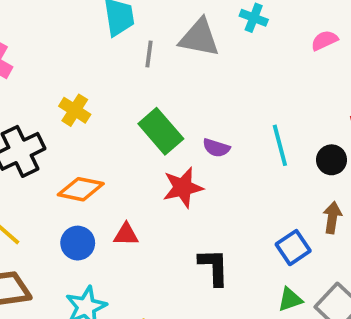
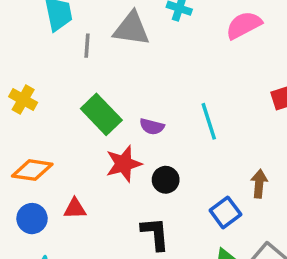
pink semicircle: (324, 40) -> (244, 25), size x1.5
black circle: (332, 160) -> (166, 180), moved

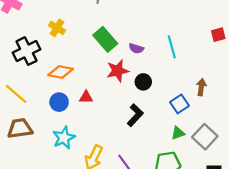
black L-shape: (155, 234) -> (135, 115), turned 45

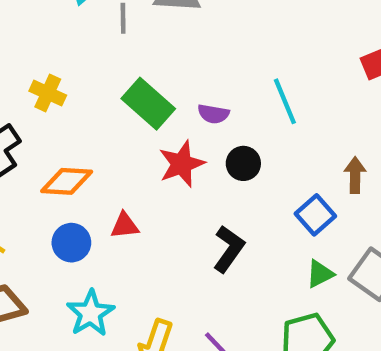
black circle: (143, 82) -> (243, 163), moved

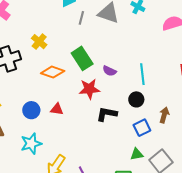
black circle: (243, 163) -> (136, 99), moved
orange diamond: (67, 181) -> (53, 72), moved
black L-shape: (229, 249) -> (107, 114), moved, turned -130

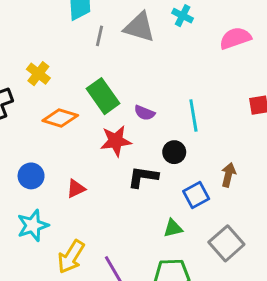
black circle: (136, 99) -> (174, 152), moved
red triangle: (57, 109) -> (76, 189), moved, turned -32
green triangle: (137, 154) -> (173, 228), moved

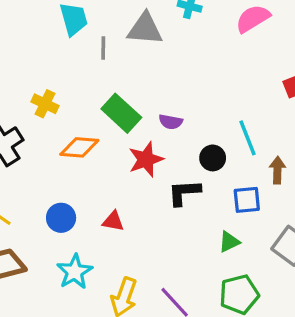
cyan line: (193, 116) -> (248, 138), moved
red triangle: (76, 189) -> (113, 221), turned 48
blue square: (196, 195) -> (247, 200), turned 35

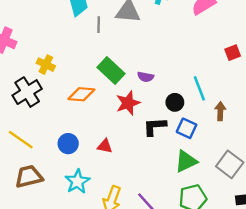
yellow cross: (45, 104) -> (46, 65), moved
blue square: (247, 200) -> (187, 128), moved, turned 30
green triangle: (229, 242) -> (186, 161), size x1.5

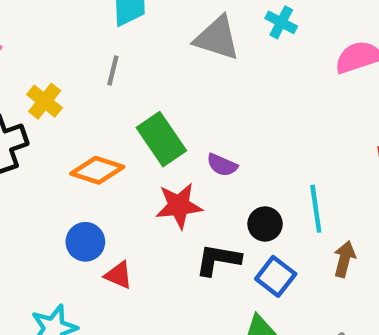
gray line: (99, 25) -> (113, 70), moved
blue circle: (68, 144) -> (85, 242), moved

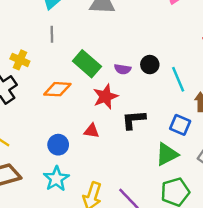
black circle: (265, 224) -> (150, 65), moved
blue circle: (85, 242) -> (58, 145), moved
red triangle: (119, 275) -> (92, 131), moved
blue square: (276, 276) -> (180, 125), moved

